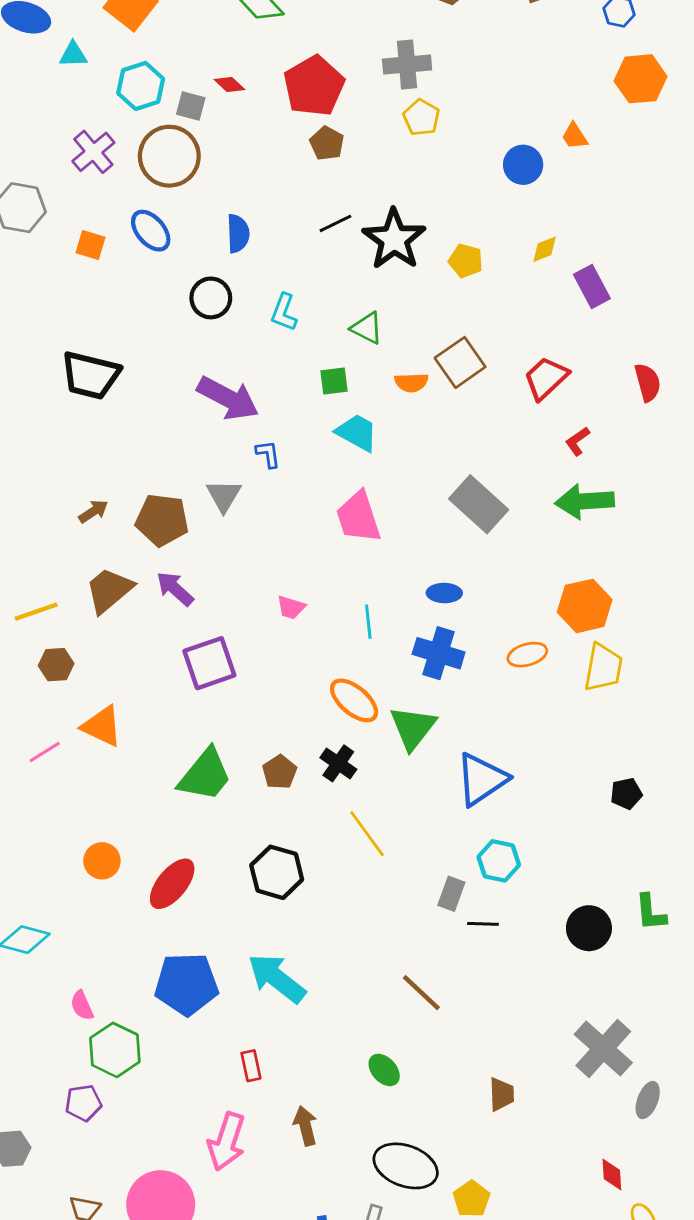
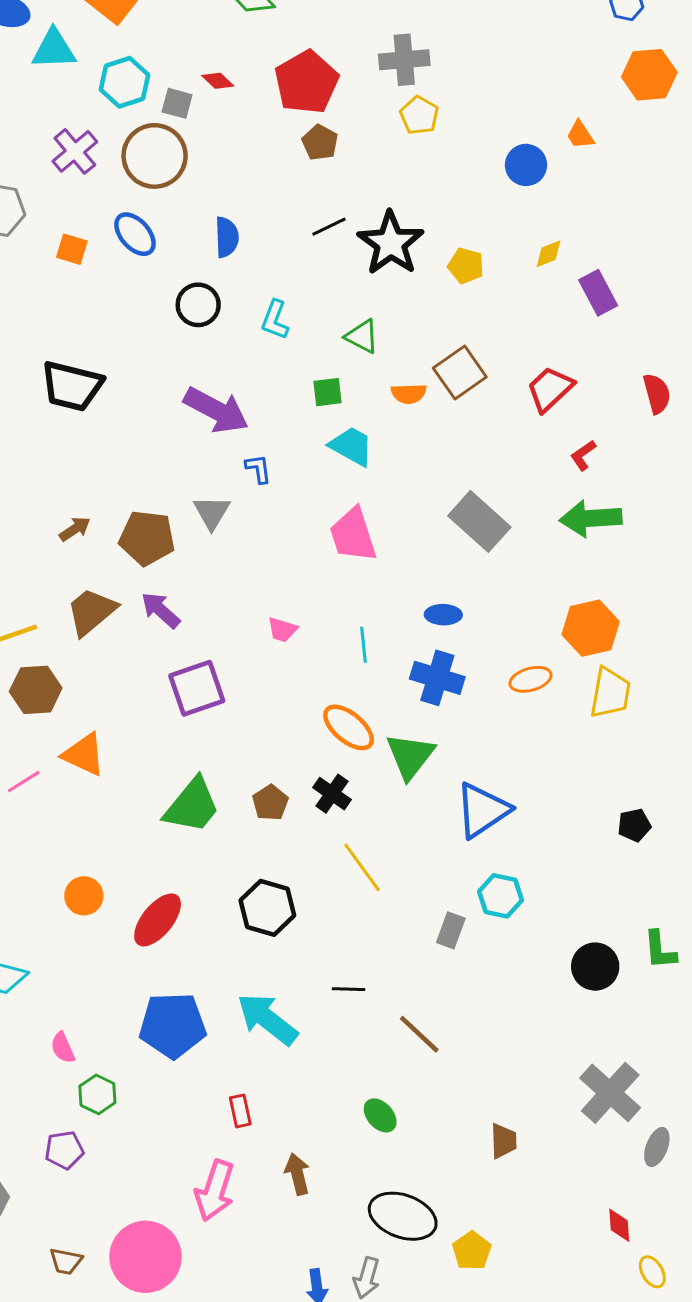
cyan triangle: (73, 54) -> (54, 49), size x1.5
brown hexagon: (56, 665) -> (36, 690), size x1.4
black line: (483, 924) -> (349, 989), moved
green hexagon: (115, 1050) -> (97, 1094), size x0.7

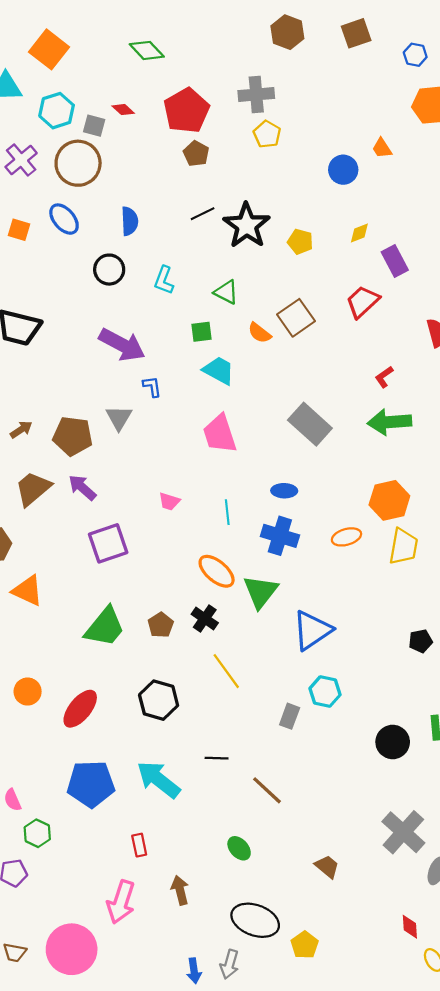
red trapezoid: (550, 389) -> (363, 302), moved
orange semicircle: (409, 394) -> (259, 333), turned 40
brown trapezoid: (503, 1141) -> (327, 867), turned -48

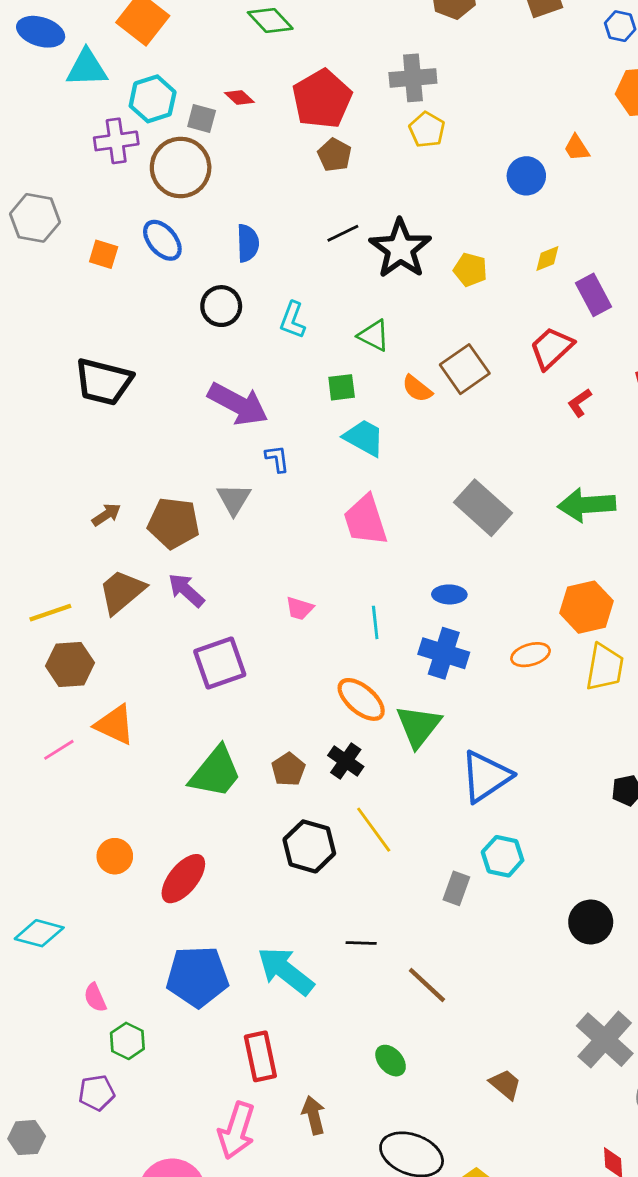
purple cross: (21, 160) -> (116, 141), moved, turned 32
red L-shape: (384, 377) -> (580, 403), moved
black hexagon: (159, 700) -> (309, 846), moved
red rectangle: (139, 845) -> (260, 1056), size x1.6

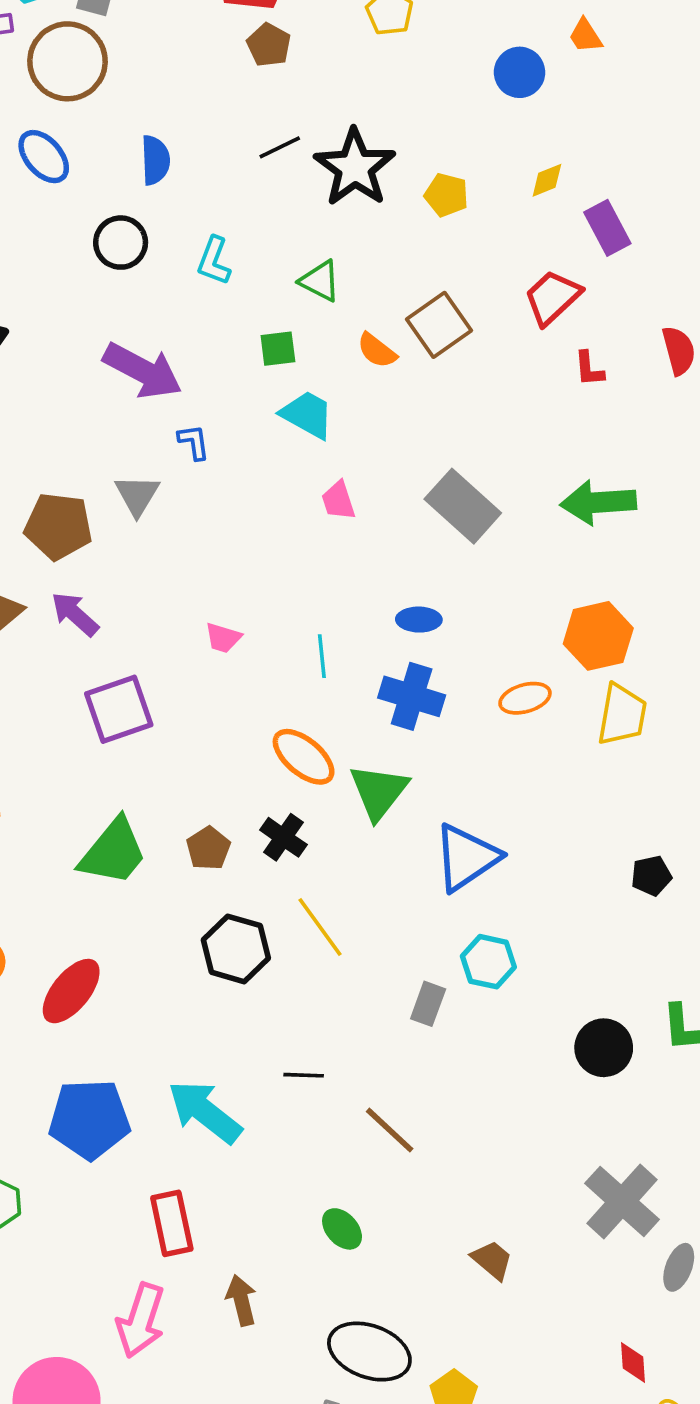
red L-shape: (580, 403) -> (589, 369), turned -60
pink trapezoid: (365, 520) -> (338, 501), moved, size x0.6

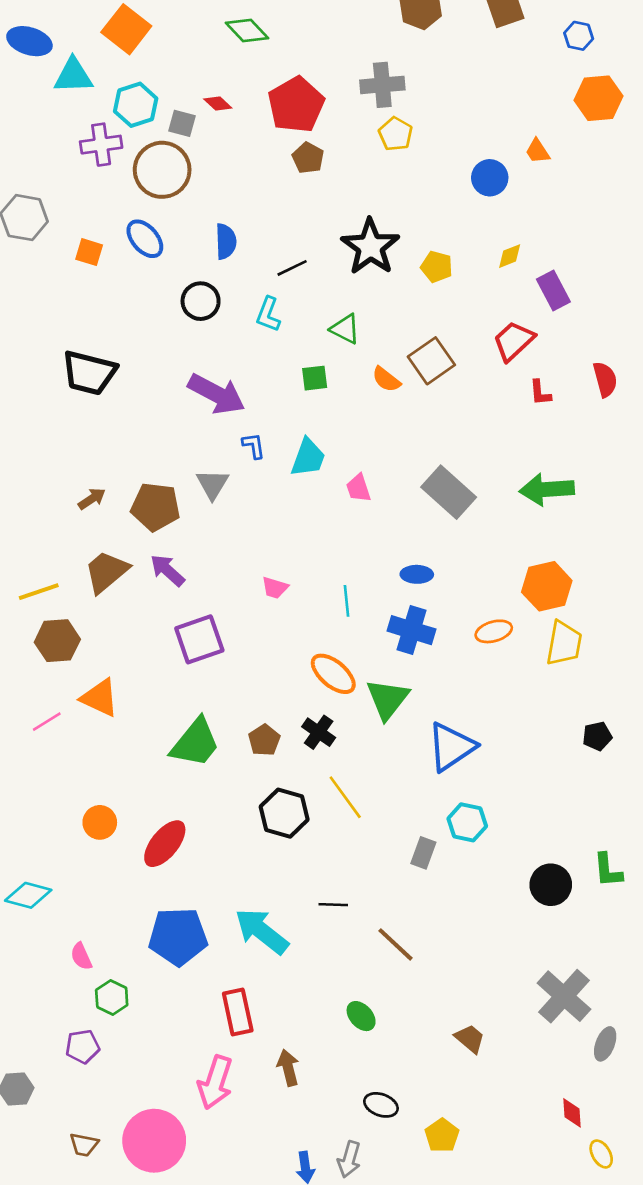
black line: (280, 147) -> (292, 268), moved
cyan trapezoid: (307, 415) -> (308, 458), moved, turned 81
black pentagon: (651, 876) -> (597, 736), moved
black ellipse: (369, 1352) -> (381, 1105), size x0.6

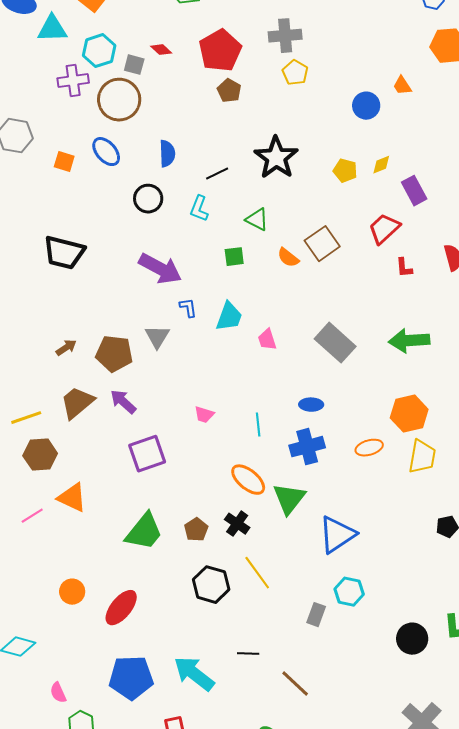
yellow pentagon: (437, 267) -> (345, 171), moved
blue cross: (411, 630) -> (307, 447), turned -32

